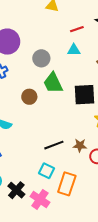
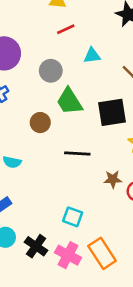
red line: (77, 29) -> (66, 29), moved
black line: (54, 145) -> (77, 154), moved, turned 30
orange rectangle: (67, 184) -> (102, 253), moved, turned -45

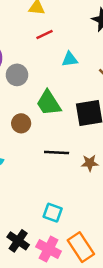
gray circle: (51, 71) -> (17, 75), moved
brown star: (113, 179) -> (90, 163), moved

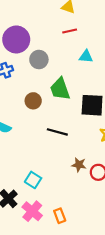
brown star: (90, 163) -> (79, 165), moved
cyan square: (53, 213) -> (33, 180), moved
orange rectangle: (81, 247) -> (60, 216), size x0.6

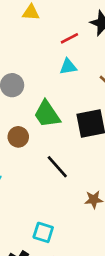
red line: (70, 31) -> (69, 38), moved
black line: (57, 132) -> (57, 167), turned 48

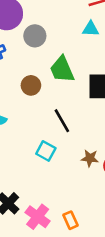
cyan square: (43, 232) -> (46, 151), moved

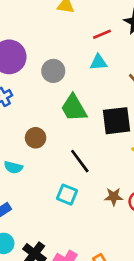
gray circle: (35, 36) -> (53, 71), moved
brown circle: (31, 85) -> (36, 138), moved

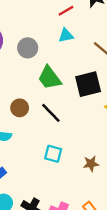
black line: (80, 161) -> (51, 113), moved
brown star: (114, 197) -> (91, 164), moved

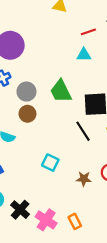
gray circle: (28, 48) -> (26, 92), moved
black line: (51, 113) -> (83, 131), moved

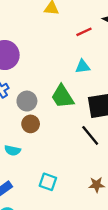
cyan triangle: (84, 55) -> (83, 67), moved
cyan square: (50, 163) -> (48, 182), moved

